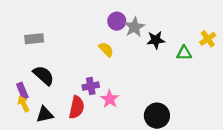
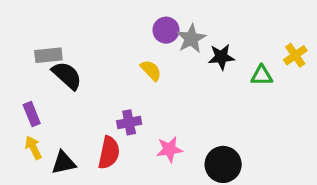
black semicircle: (44, 75) -> (67, 75), moved
purple rectangle: (22, 91) -> (32, 114), moved
pink star: (110, 99) -> (169, 149), moved, turned 30

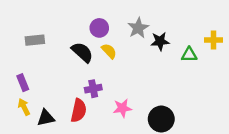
purple circle: (166, 30) -> (99, 28), moved
yellow cross: (295, 55) -> (213, 40), turned 35
black semicircle: (67, 75) -> (82, 52), moved

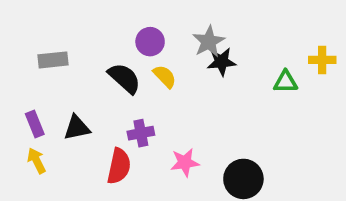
black star: (160, 41) -> (221, 62), moved
black triangle: (46, 118) -> (77, 128), moved

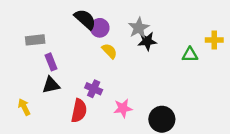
black semicircle: (124, 78) -> (85, 19), moved
purple rectangle: (35, 124) -> (51, 62), moved
purple cross: (141, 133) -> (94, 89), turned 35

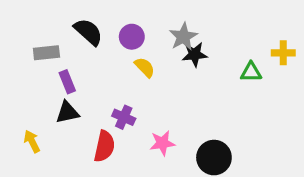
black semicircle: (85, 19) -> (88, 32), moved

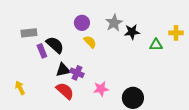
black semicircle: (88, 32) -> (55, 45), moved
black star: (195, 54) -> (132, 32), moved
black triangle: (67, 112) -> (63, 70), moved
red semicircle: (104, 146) -> (65, 91), turned -60

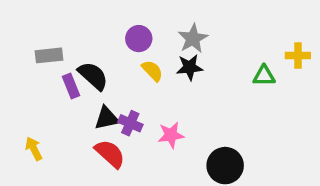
black star: (132, 32) -> (190, 67), moved
pink star: (101, 89) -> (171, 135), moved

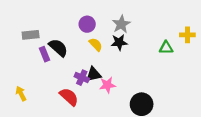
black triangle: (107, 118) -> (94, 74), moved

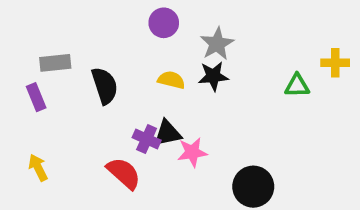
purple circle: (87, 24) -> (164, 23), moved
yellow semicircle: (96, 44) -> (171, 80), turned -32
black semicircle: (58, 48) -> (105, 86), turned 30
purple rectangle: (44, 54) -> (36, 97), moved

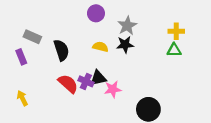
gray rectangle: (55, 63) -> (32, 37), turned 30
yellow cross: (335, 63) -> (176, 31), moved
red semicircle: (124, 173) -> (68, 84), moved

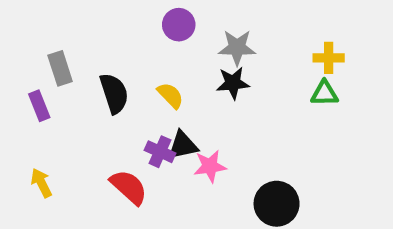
gray star: (127, 26) -> (237, 48), turned 30
gray rectangle: (32, 37) -> (60, 68), turned 48
yellow semicircle: (100, 47) -> (170, 95), moved, turned 32
red semicircle: (68, 84) -> (129, 187), moved

